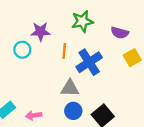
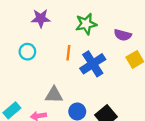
purple star: (40, 32) -> (41, 18), moved
gray triangle: (70, 88) -> (54, 95), moved

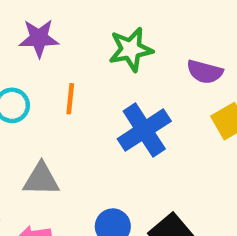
orange line: (68, 53) -> (70, 99), moved
gray triangle: (54, 95) -> (41, 179), moved

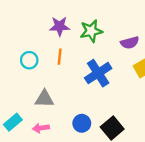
purple star: (39, 38) -> (60, 26), moved
purple semicircle: (205, 72) -> (130, 43), turned -30

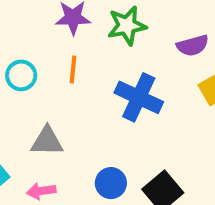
blue cross: (98, 73) -> (139, 97), turned -32

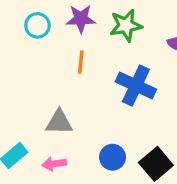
cyan circle: (21, 75) -> (37, 25), moved

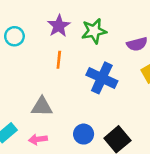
purple star: (81, 19) -> (59, 26), turned -30
cyan circle: (37, 25) -> (14, 36), moved

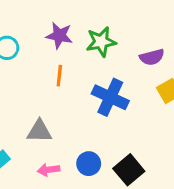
purple star: (59, 26) -> (59, 36), turned -30
pink arrow: (38, 139) -> (49, 170), moved

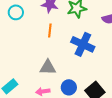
gray triangle: (39, 131) -> (48, 67), moved

